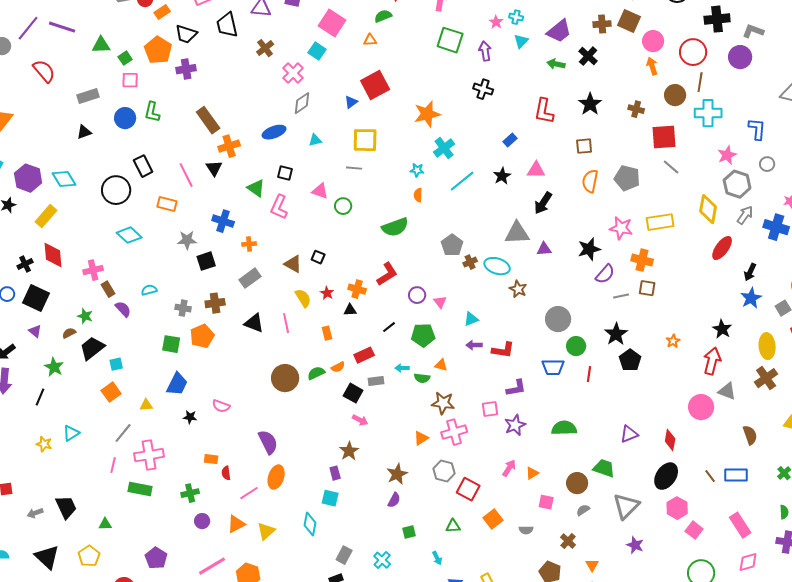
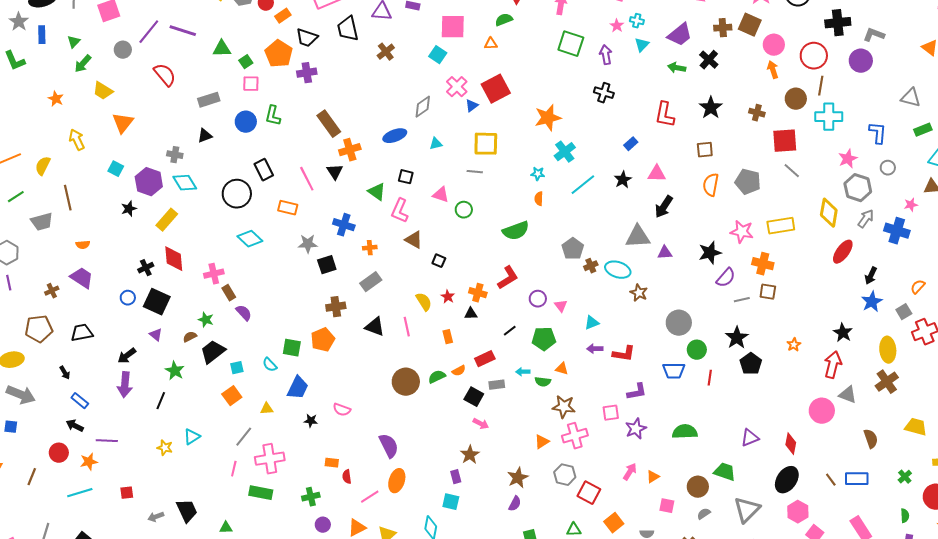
pink square: (332, 23) -> (453, 27), turned -32
pink cross: (293, 73) -> (457, 87), moved
brown triangle: (293, 264) -> (414, 240), moved
cyan semicircle: (149, 290) -> (270, 365), moved, turned -119
gray cross: (183, 308) -> (175, 155), moved

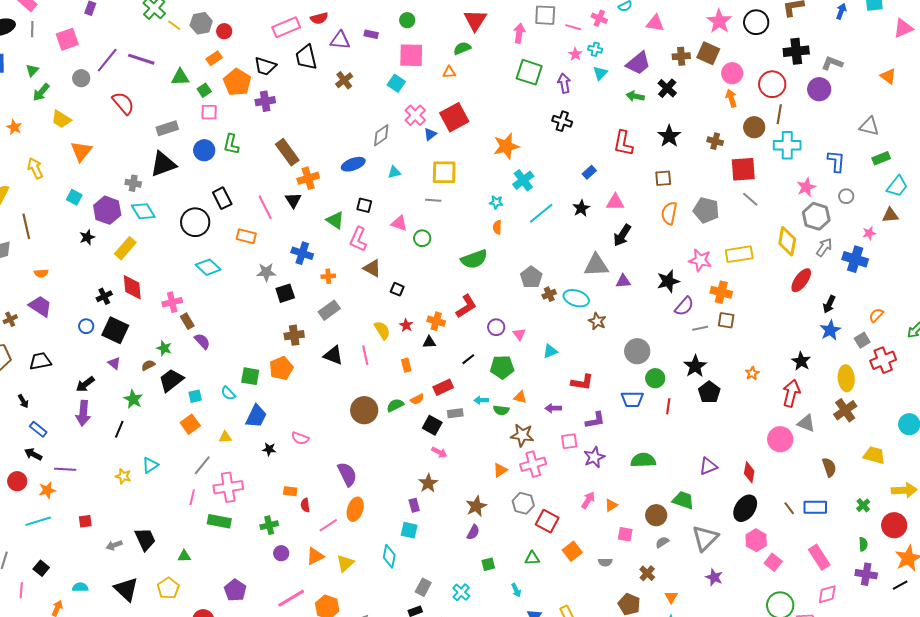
orange rectangle: (283, 16) -> (214, 58), moved
black triangle: (205, 136) -> (163, 164), size x1.8
purple arrow: (595, 349) -> (553, 408), moved

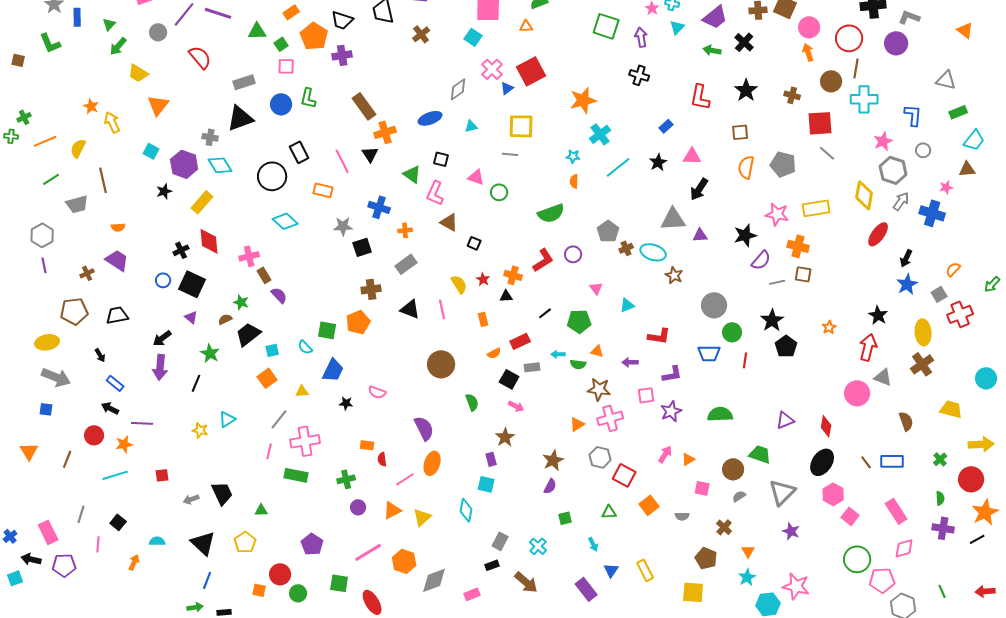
orange star: (14, 127) -> (91, 106), moved
purple circle: (496, 327) -> (573, 254), moved
green semicircle: (395, 405) -> (472, 402), moved, turned 96

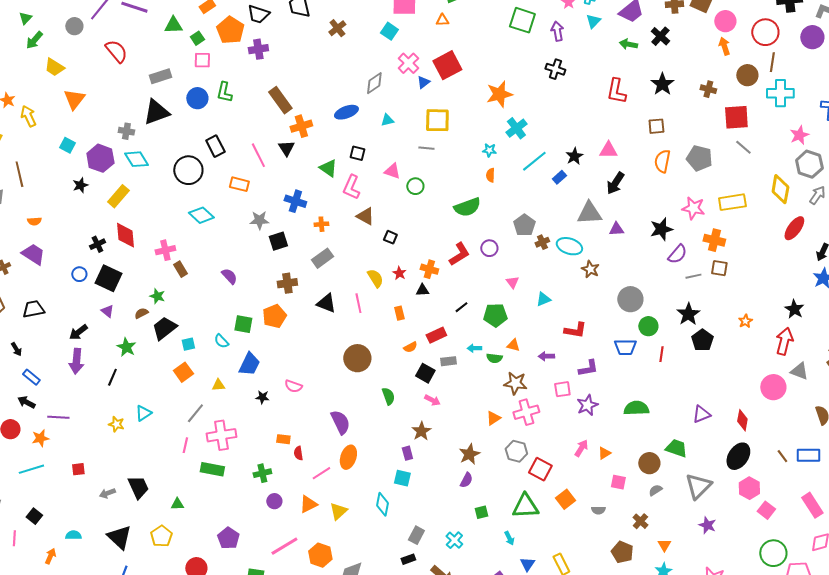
blue rectangle: (666, 126) -> (559, 177), moved
purple semicircle: (279, 295) -> (229, 276), moved
green triangle: (609, 512) -> (525, 506), size x1.8

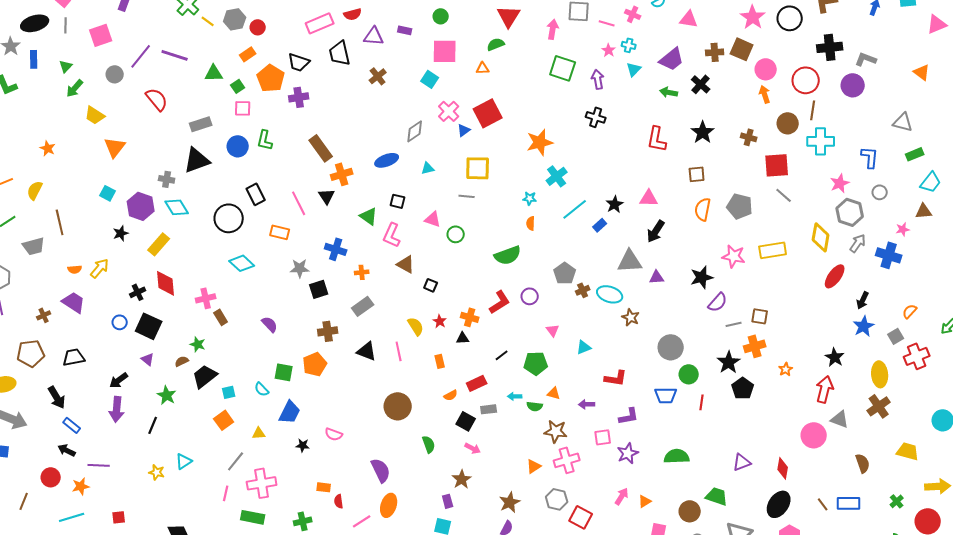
yellow arrow: (28, 116) -> (100, 268), moved, turned 65
orange cross: (714, 240) -> (755, 346), moved, turned -30
black arrow: (16, 349) -> (57, 397), size x1.6

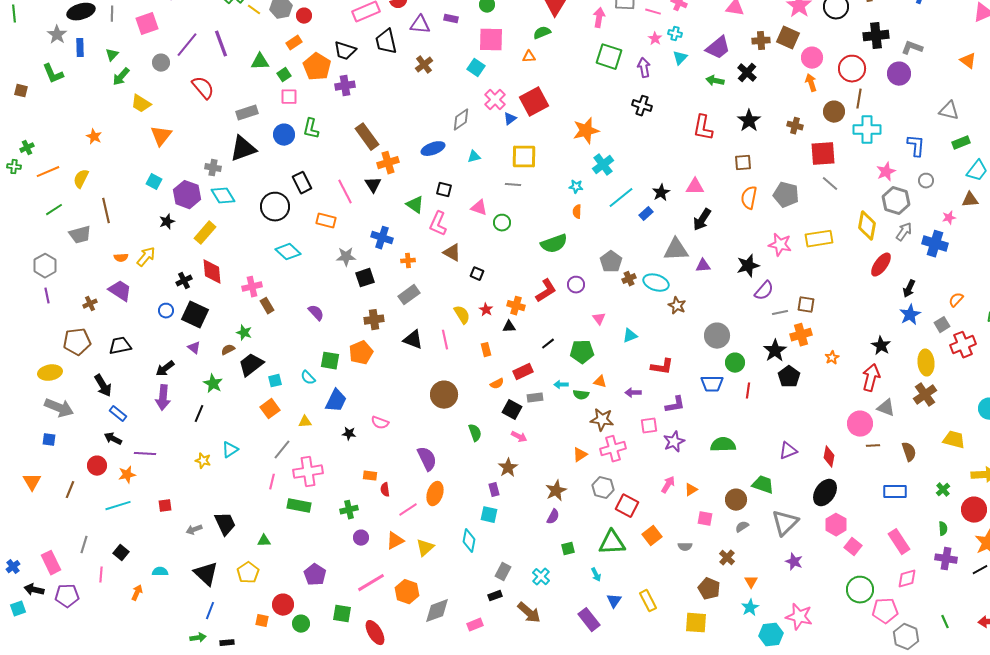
purple line: (175, 55) -> (221, 44), turned 52
brown line: (823, 504) -> (873, 446), moved, turned -56

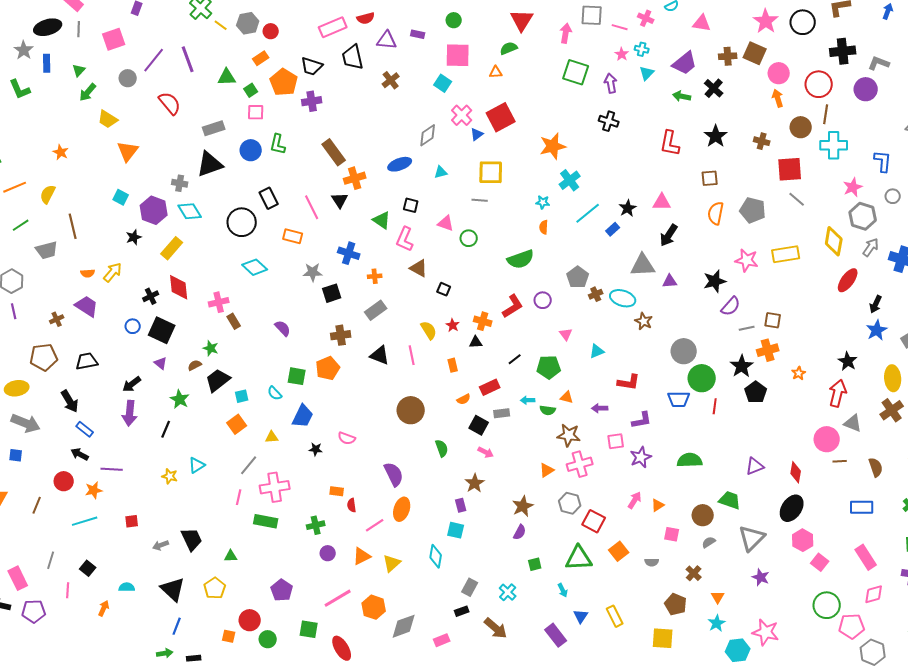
green circle: (735, 363) -> (702, 378), size x1.4

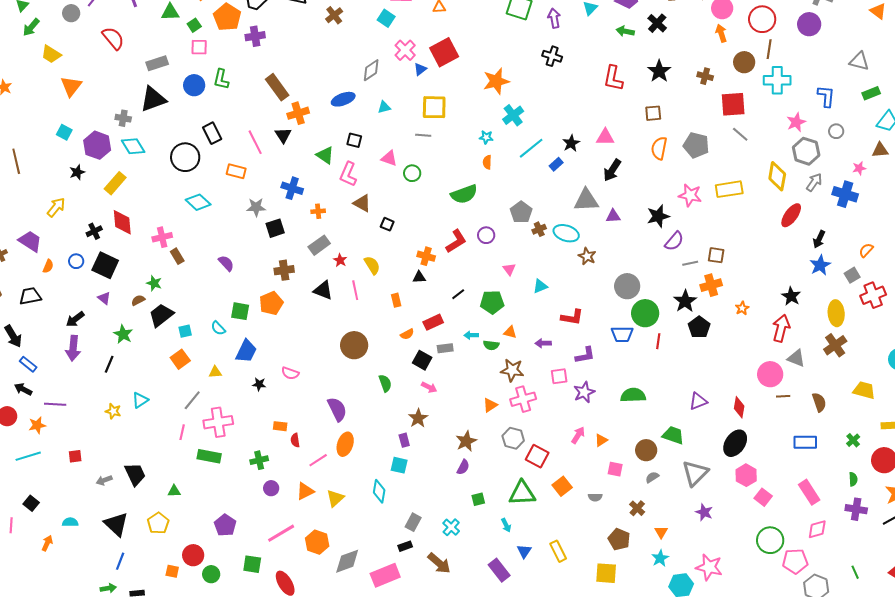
orange semicircle: (88, 273) -> (48, 266), moved, turned -64
red star: (453, 325) -> (340, 260), moved
pink rectangle: (442, 640) -> (385, 575), size x1.8

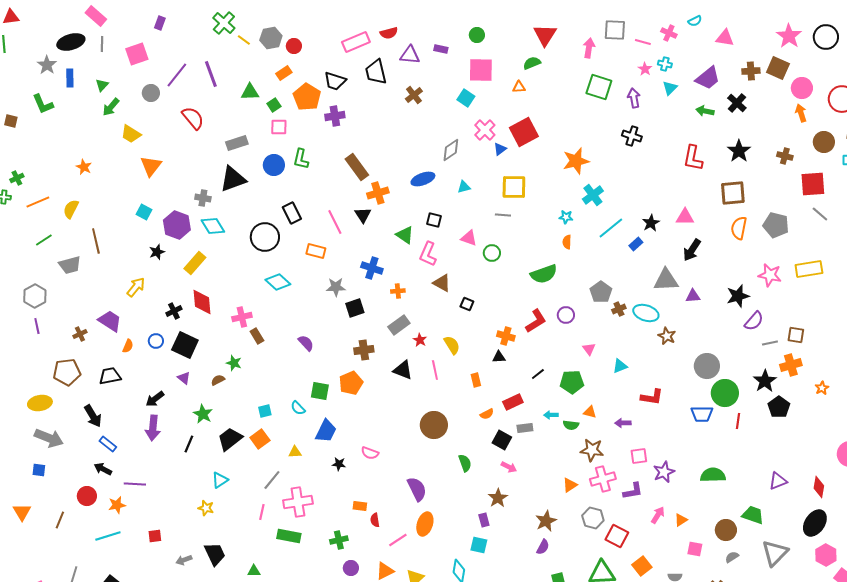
brown square: (653, 113) -> (733, 193), size x1.5
black trapezoid: (161, 315) -> (230, 439), moved
purple L-shape: (585, 355) -> (633, 491), moved
yellow star: (113, 411) -> (206, 508), moved

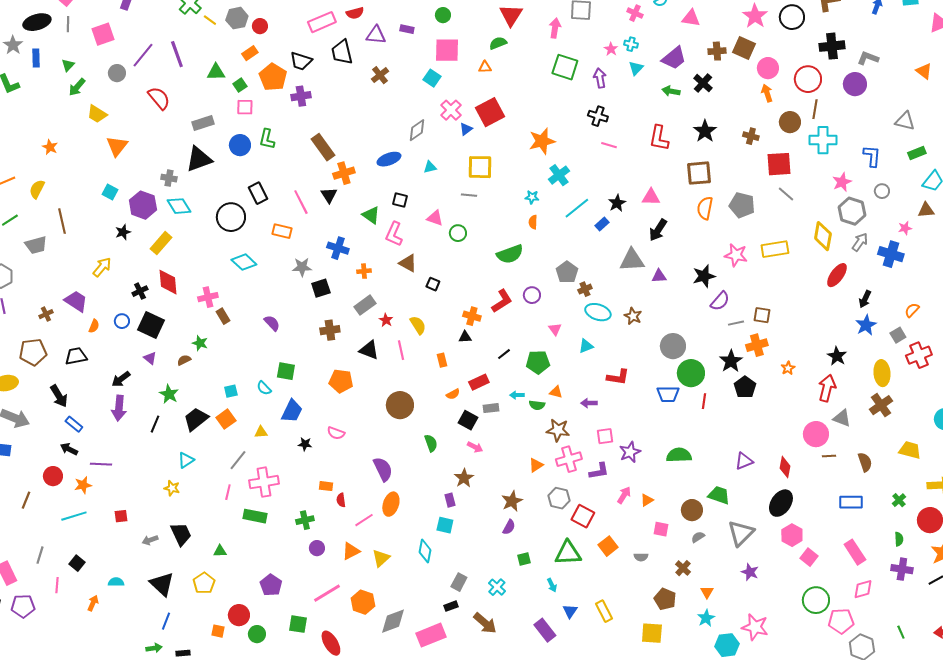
pink line: (643, 42) -> (609, 145), moved
cyan ellipse: (646, 313) -> (598, 312), moved
orange pentagon: (351, 383) -> (341, 381), moved, turned 30

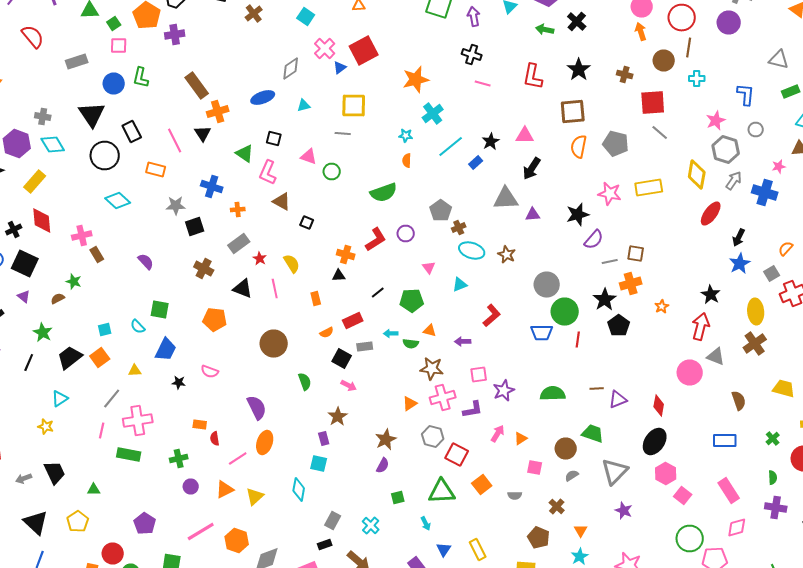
cyan cross: (823, 140) -> (697, 78), size x0.6
black triangle: (199, 159) -> (92, 114), moved, turned -44
brown cross: (330, 330) -> (204, 268), turned 36
red L-shape: (618, 377) -> (492, 316), turned -50
brown line: (829, 456) -> (597, 388), moved

